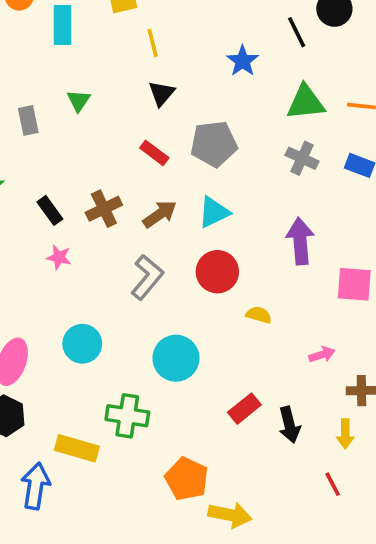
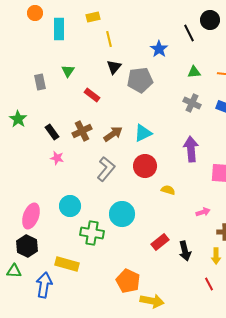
green triangle: (306, 102) -> (194, 72), size x0.6
gray pentagon: (214, 144) -> (140, 80), moved
red rectangle: (154, 153) -> (92, 95), moved
green cross: (127, 416) -> (92, 233), moved

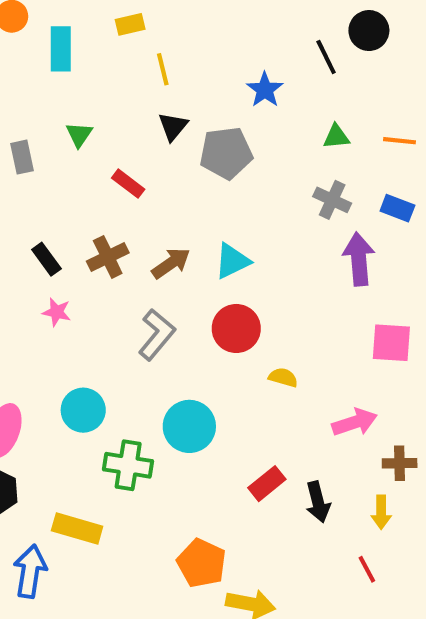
purple arrow: (191, 149) -> (359, 259), moved
pink arrow: (203, 212) -> (355, 422), size x1.5

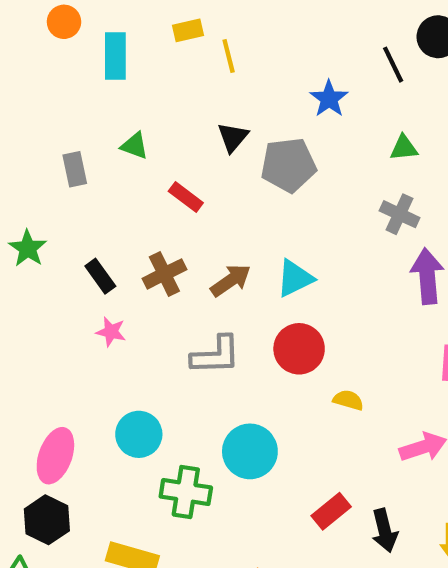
yellow line: (163, 69) -> (229, 56), moved
green triangle: (79, 135) -> (135, 146), turned -44
gray L-shape: (157, 335) -> (216, 355), turned 48

